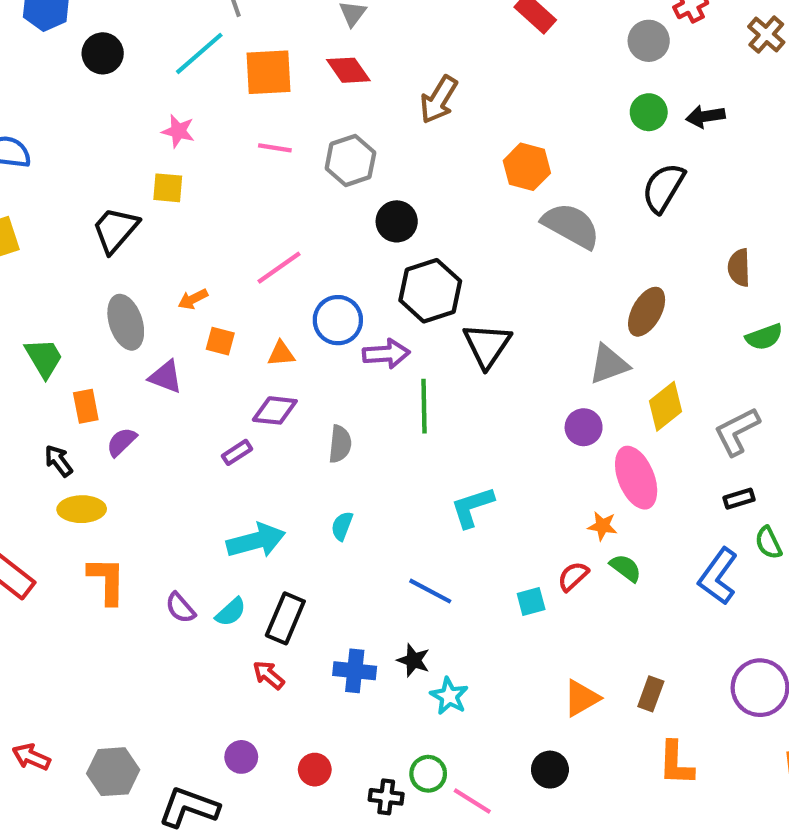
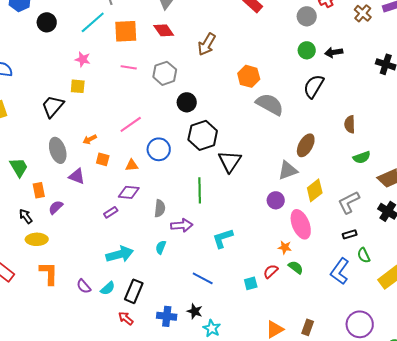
purple arrow: (386, 354) -> (182, 225), moved

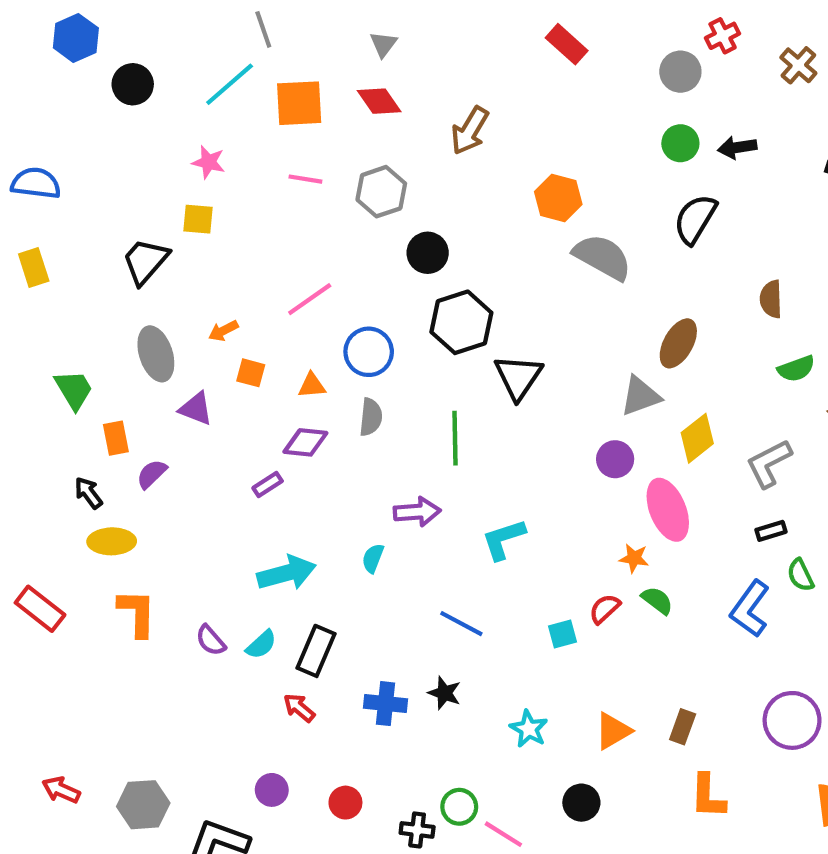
gray semicircle: (160, 208) -> (371, 417), moved
cyan star: (212, 328) -> (529, 729), moved

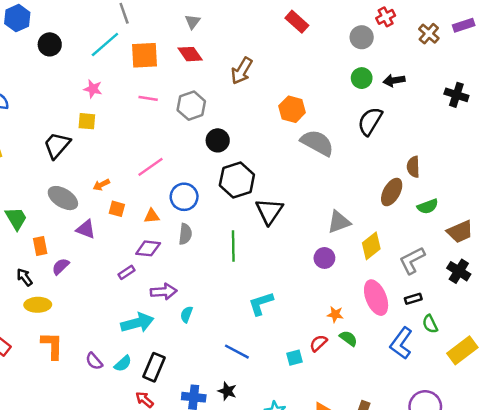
brown ellipse: (678, 343) -> (392, 192), moved
gray ellipse: (156, 354) -> (63, 198), turned -40
pink ellipse: (668, 510) -> (376, 298), moved
purple arrow: (417, 512) -> (164, 292), moved

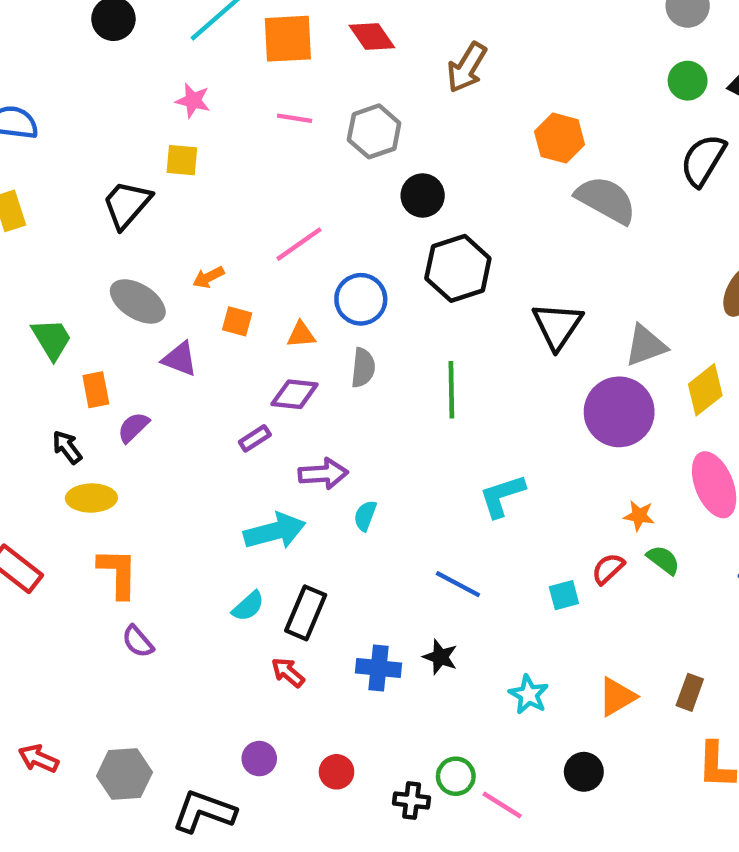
black triangle: (269, 211) -> (557, 326), moved
purple circle: (324, 258) -> (619, 412), size x1.8
purple semicircle: (94, 361) -> (138, 642), moved

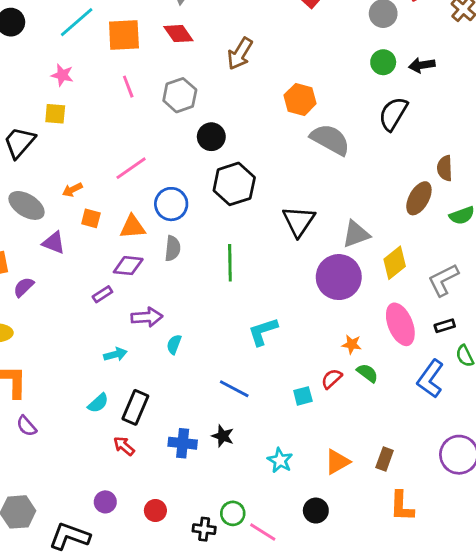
pink line: (295, 118) -> (128, 87), turned 60
orange triangle: (301, 335) -> (132, 227), size x1.4
cyan arrow: (275, 531) -> (115, 354), size x0.6

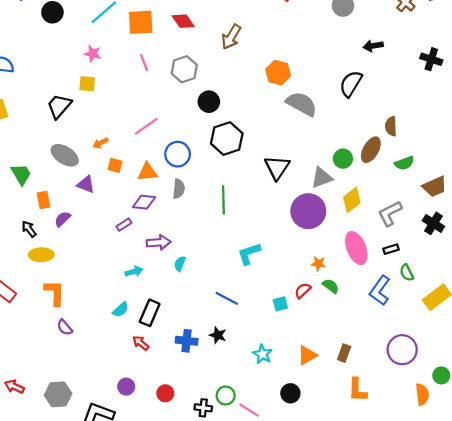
green circle: (383, 62) -> (343, 159), moved

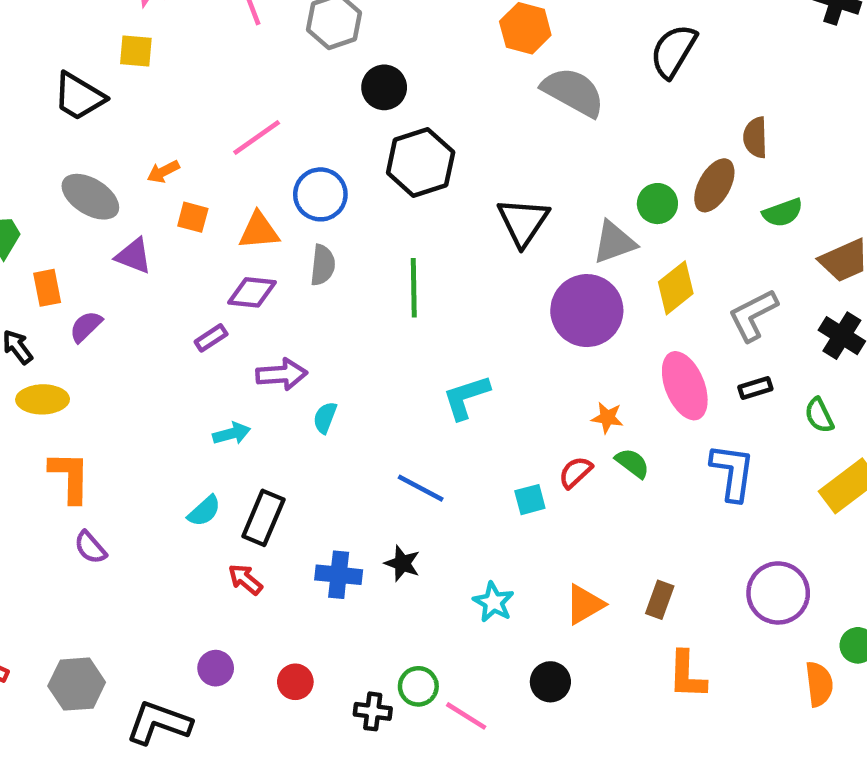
black trapezoid: (59, 106) -> (79, 97), turned -100
green semicircle: (407, 273) -> (819, 415), moved
blue L-shape: (380, 290) -> (733, 472), turned 152

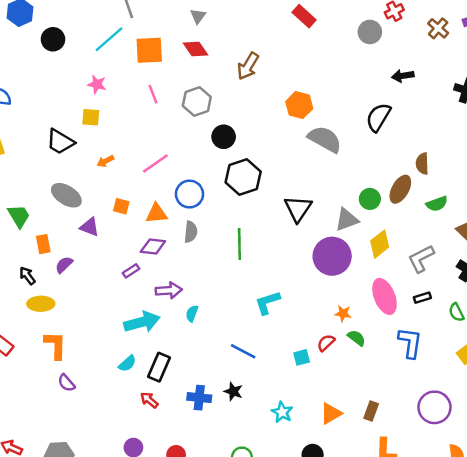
orange arrow: (163, 172) -> (105, 161), moved
cyan arrow: (232, 434) -> (142, 322), size x1.8

